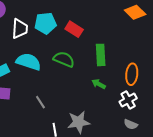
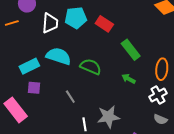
green rectangle: (101, 55) -> (131, 50), turned -35
green semicircle: (64, 59) -> (91, 67), moved

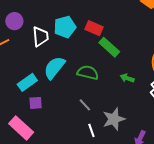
green rectangle: (131, 50) -> (109, 47), moved
cyan semicircle: (59, 56) -> (54, 68), turned -60
gray line: (70, 97) -> (85, 105), moved

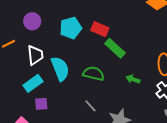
purple circle: (14, 21) -> (32, 21), moved
white trapezoid: (40, 36) -> (35, 55), moved
cyan semicircle: (54, 68) -> (60, 69), turned 120

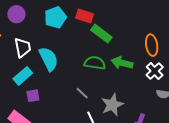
green semicircle: (94, 74) -> (95, 63), moved
green arrow: (133, 79) -> (122, 63), size x1.5

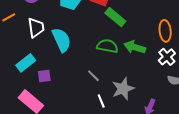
cyan rectangle: (23, 76) -> (26, 63), moved

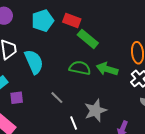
gray line: (93, 76) -> (57, 98), moved

